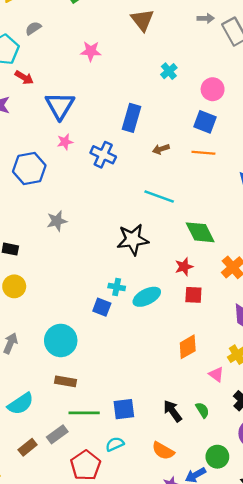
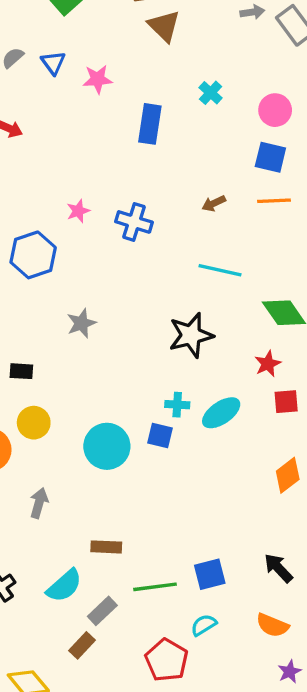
blue triangle: (60, 106) -> (53, 63), moved, size x0.6
blue rectangle: (131, 118) -> (150, 124), moved
cyan circle: (61, 340) -> (107, 446), moved
brown rectangle: (65, 381) -> (106, 547), moved
gray rectangle: (57, 434) -> (102, 611), moved

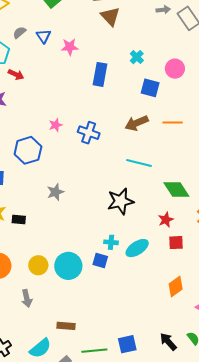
blue square: (270, 157) -> (150, 88), moved
brown arrow: (214, 203) -> (137, 123), size x1.6
yellow circle: (34, 423) -> (38, 265), moved
gray arrow: (39, 503) -> (27, 298), turned 150

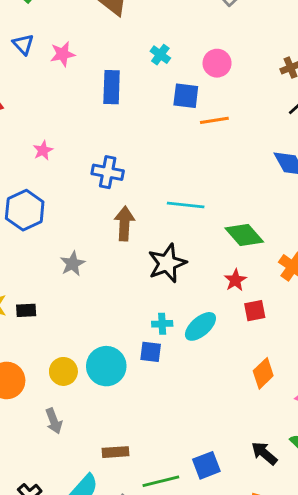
brown arrow: (137, 123) -> (124, 223), moved, turned 125
orange line: (173, 123) -> (214, 120), moved
pink star: (56, 125) -> (43, 150), moved

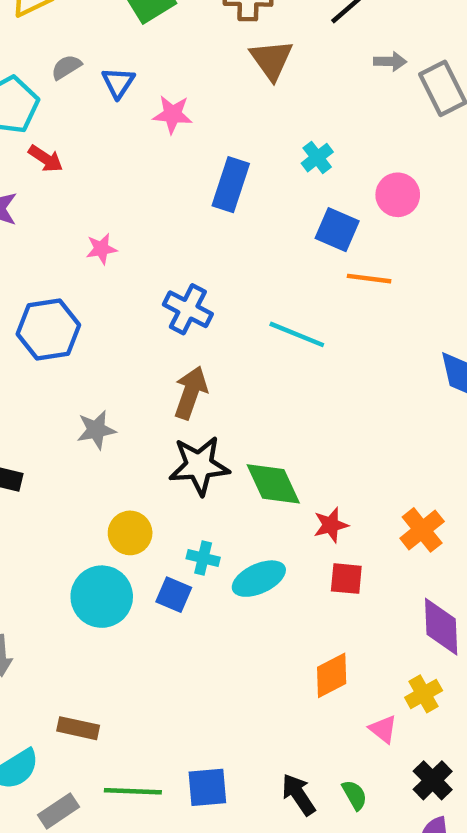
cyan line: (186, 205) -> (297, 334), moved
green diamond: (244, 235) -> (273, 484), moved
black star: (167, 263) -> (199, 466), moved
yellow circle: (63, 371) -> (130, 533), moved

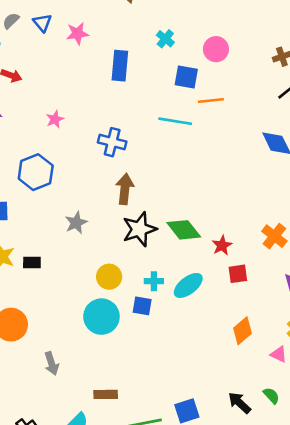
cyan line: (297, 334) -> (175, 121), moved

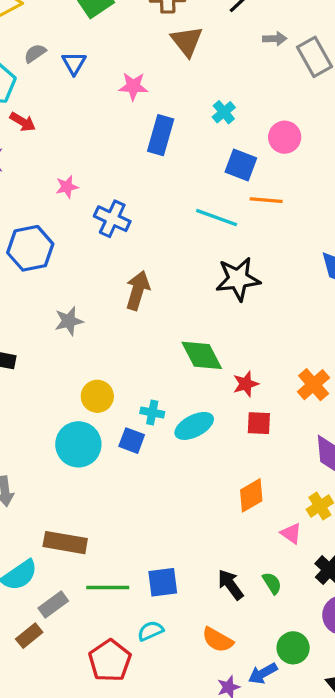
pink star: (77, 33) -> (133, 86), moved
blue cross: (112, 142) -> (112, 219), moved
black star: (139, 229) -> (238, 279), moved
brown rectangle: (106, 394) -> (65, 543), size x1.4

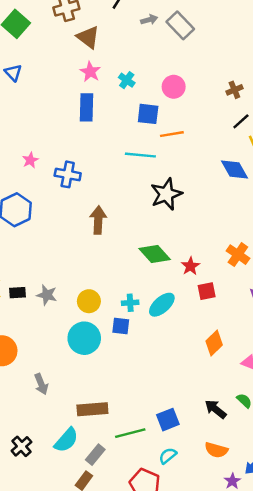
pink star: (133, 86) -> (90, 72), moved, turned -30
gray star: (69, 321) -> (47, 295), moved, turned -30

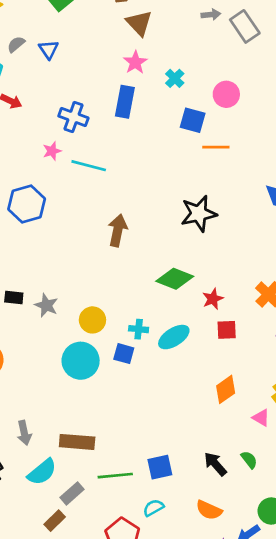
cyan line: (140, 155) -> (89, 166), moved
blue cross: (68, 174) -> (73, 117), moved
green diamond: (155, 254) -> (175, 279), turned -36
gray arrow: (41, 384) -> (24, 433), moved

